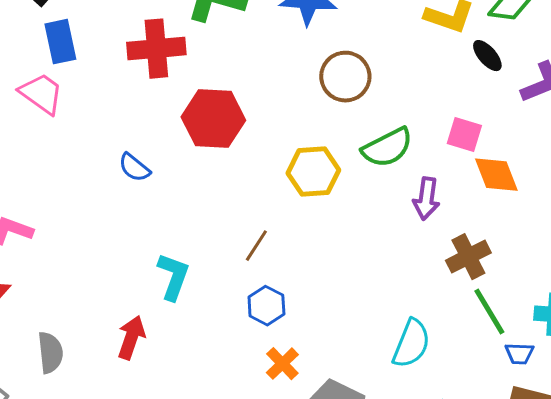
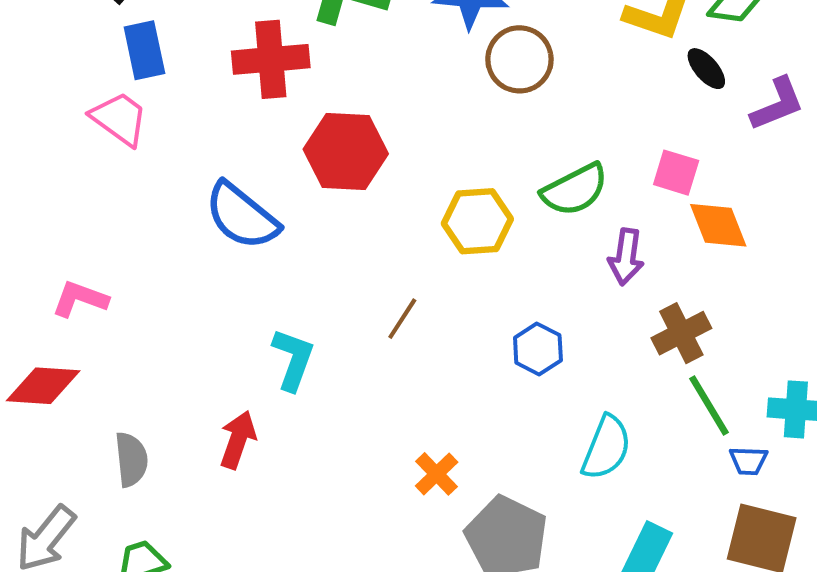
brown circle: (345, 77) -> (519, 59), moved
blue semicircle: (134, 168) -> (242, 216), size x1.8
blue hexagon: (266, 306) -> (538, 349), moved

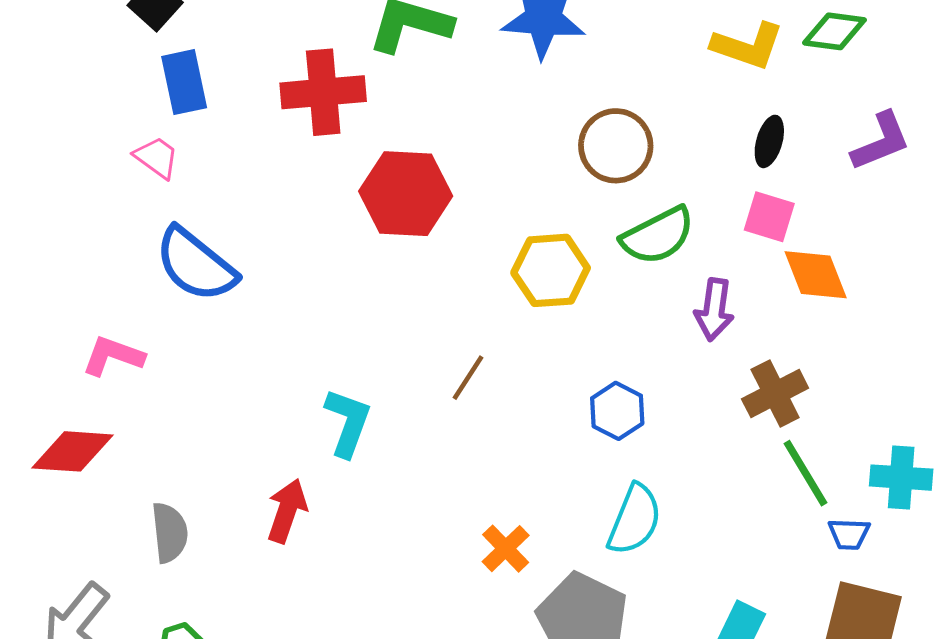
brown circle: (519, 59) -> (616, 146), moved
black ellipse: (706, 69) -> (769, 141), moved, turned 57
pink trapezoid: (119, 119) -> (157, 157), size x0.7
blue semicircle: (242, 216) -> (196, 265), moved
cyan semicircle: (606, 448) -> (635, 520), moved

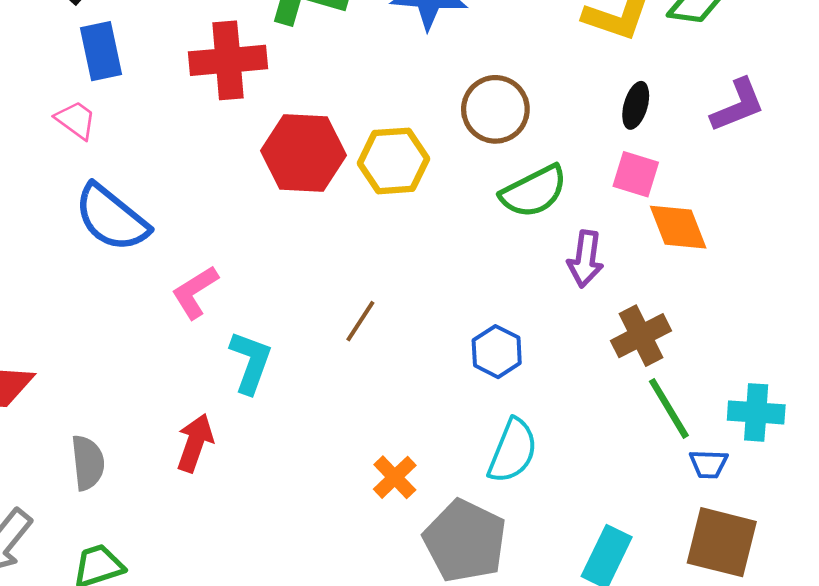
yellow hexagon: (551, 270) -> (393, 161), moved
pink L-shape: (113, 356) -> (195, 292), moved, turned -52

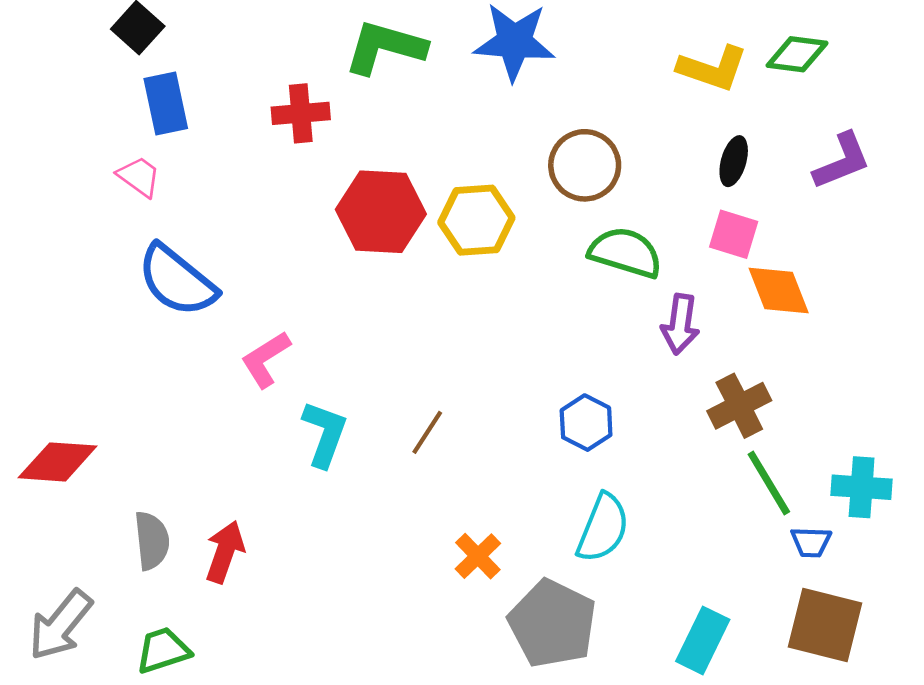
red cross: (228, 60) -> (301, 113), size x0.7
green semicircle: (534, 191) -> (625, 252), turned -136
brown line: (360, 321) -> (427, 432), moved
red arrow: (195, 443) -> (225, 552), moved

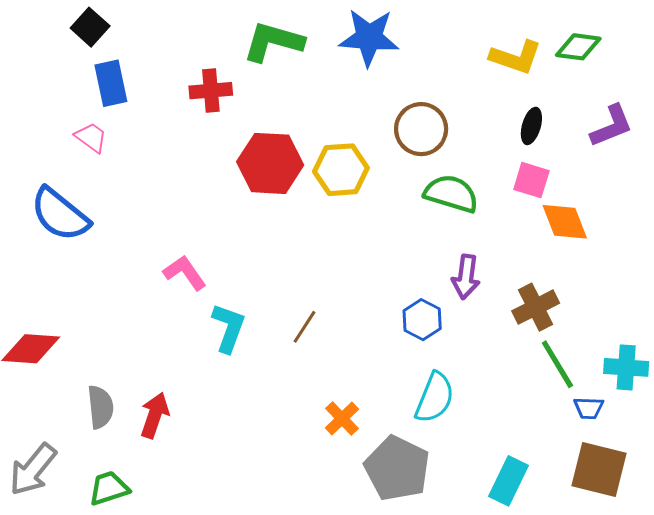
blue semicircle: (177, 281) -> (60, 214), moved
purple arrow: (680, 324) -> (466, 277), moved
pink L-shape: (266, 359) -> (185, 273), turned 87

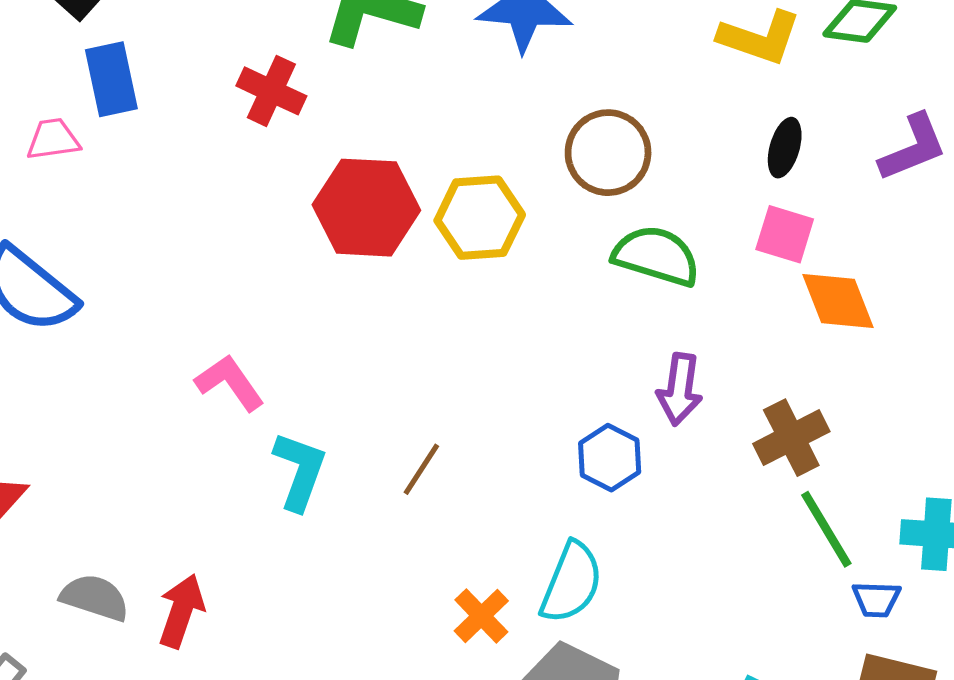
red cross: (211, 91) -> (271, 91), turned 30
pink trapezoid: (91, 137) -> (53, 139), moved, turned -44
cyan semicircle: (435, 398) -> (571, 583), moved
gray semicircle: (100, 407) -> (95, 598), turned -66

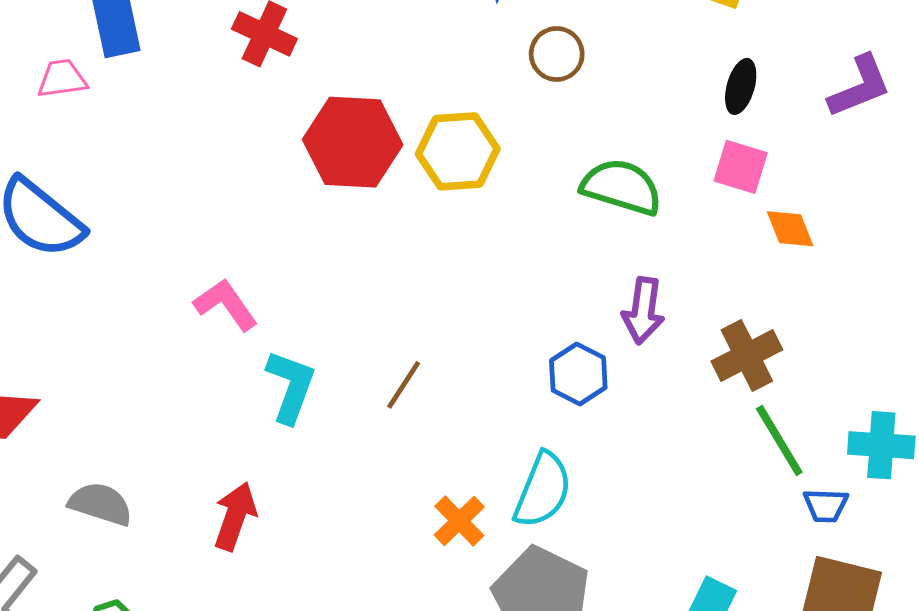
brown circle: (608, 153) -> (557, 54), moved, size x0.7
orange diamond: (838, 301) -> (790, 229), size x0.7
red arrow: (181, 611) -> (235, 516), moved

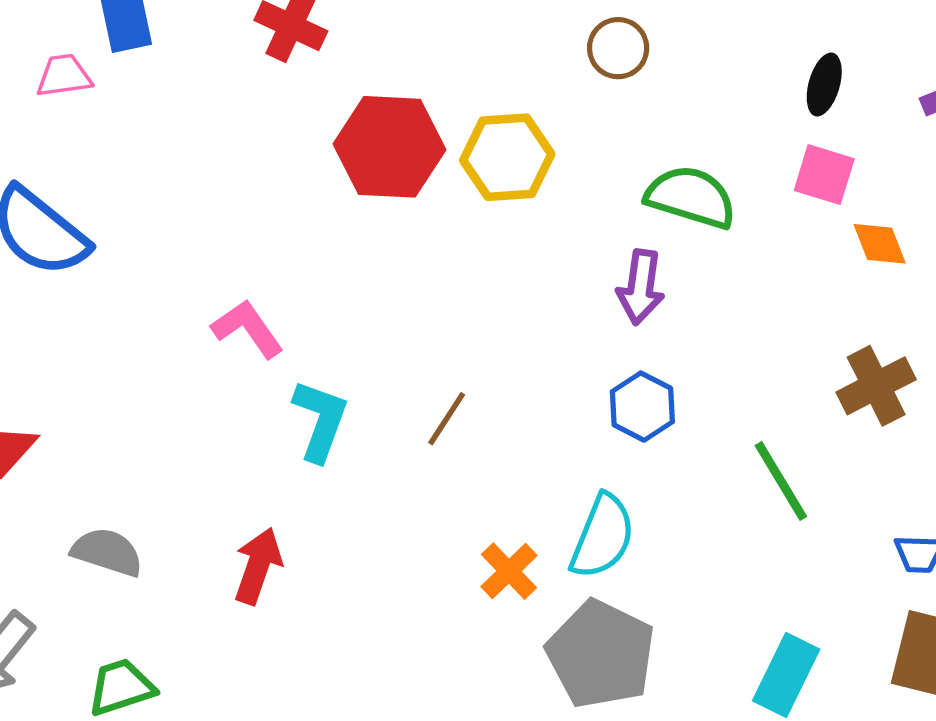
purple arrow: (643, 311) -> (641, 287), moved
brown cross: (747, 355) -> (876, 386), moved
green line: (779, 441) -> (781, 481), moved

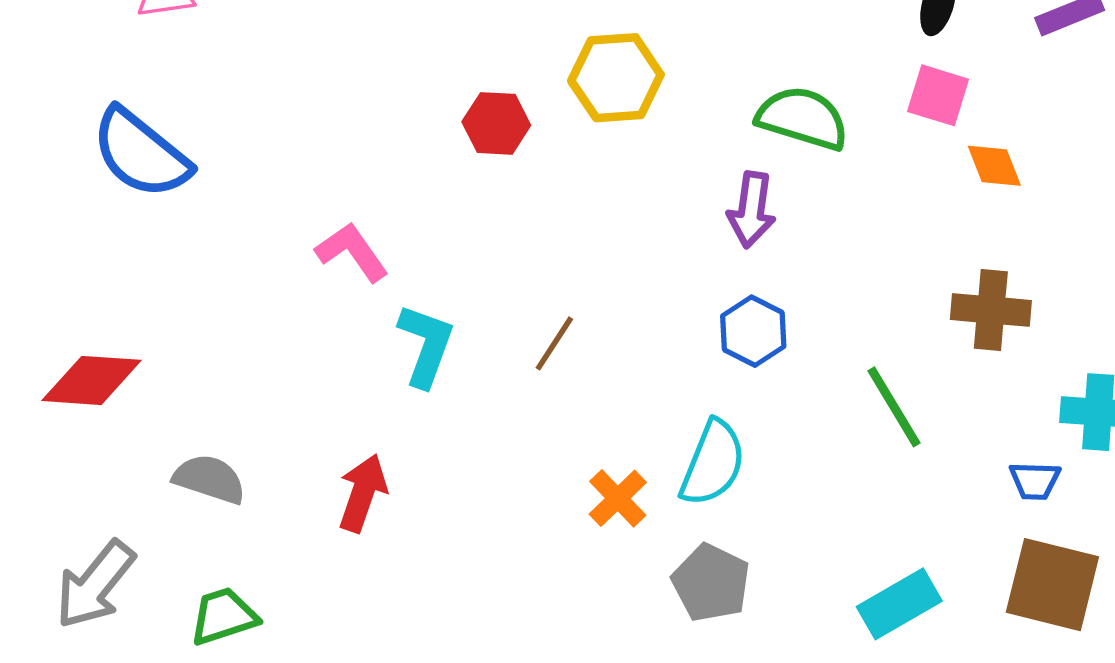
red hexagon: (390, 147) -> (496, 123), moved, size x0.6
brown cross: (876, 386) -> (991, 310), turned 32
gray pentagon: (601, 654) -> (711, 583), size x0.7
cyan rectangle: (786, 675) -> (899, 604), turned 34

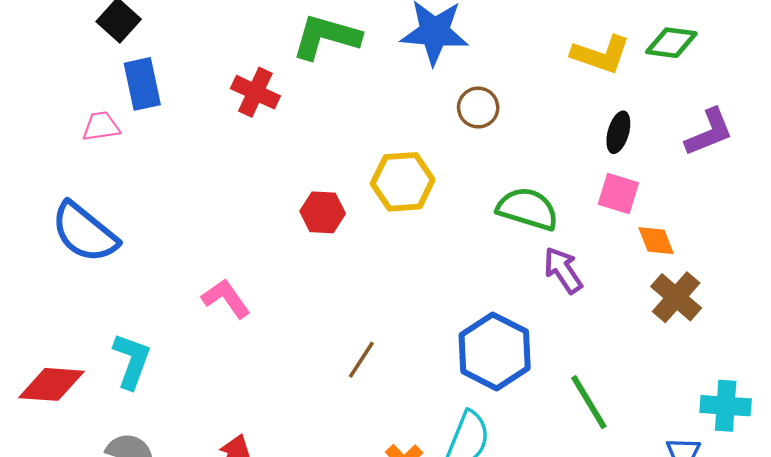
purple arrow: (751, 210) -> (563, 270), moved, turned 138
brown cross: (991, 310) -> (676, 297), moved, turned 36
blue hexagon: (753, 331) -> (495, 351), size x1.6
cyan L-shape: (426, 345) -> (132, 361), moved

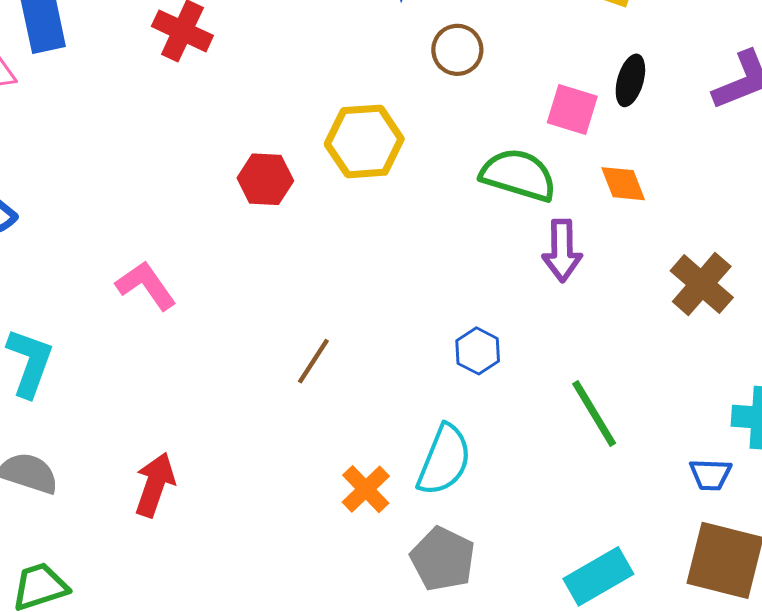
pink square: (618, 194) -> (572, 109), moved
orange diamond: (656, 241) -> (623, 184), moved
purple arrow: (563, 270) -> (562, 251), turned -147
blue hexagon: (495, 351) -> (478, 351), size x0.5

